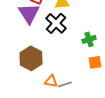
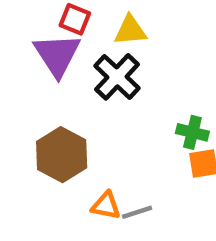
green cross: (89, 39) -> (192, 132), moved, turned 32

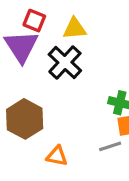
gray line: (137, 212) -> (110, 146), moved

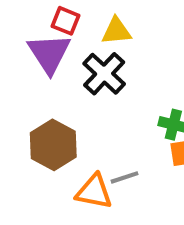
gray line: (110, 146) -> (125, 177), moved
orange triangle: (57, 156) -> (94, 192), size x1.4

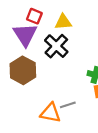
brown hexagon: (53, 145) -> (23, 70), moved

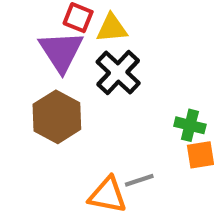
yellow triangle: (63, 22) -> (112, 28), moved

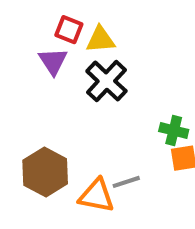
purple triangle: (61, 51) -> (53, 61), size x0.7
brown hexagon: (57, 117) -> (45, 172), moved

